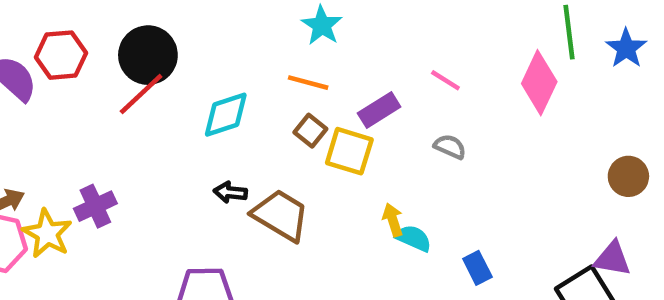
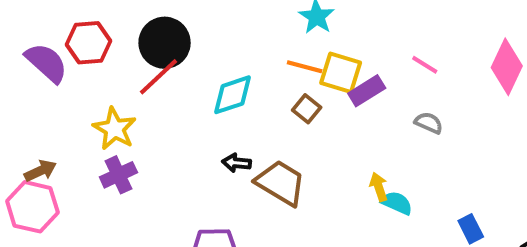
yellow square: (349, 151) -> (341, 73), moved
yellow star: (47, 234) -> (114, 129), moved
blue rectangle: (477, 268) -> (471, 229), moved

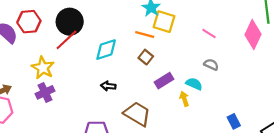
yellow square: (341, 73) -> (164, 22), moved
purple rectangle: (367, 91) -> (164, 81), moved
brown trapezoid: (281, 183) -> (137, 114), moved
cyan semicircle: (397, 203) -> (194, 84), moved

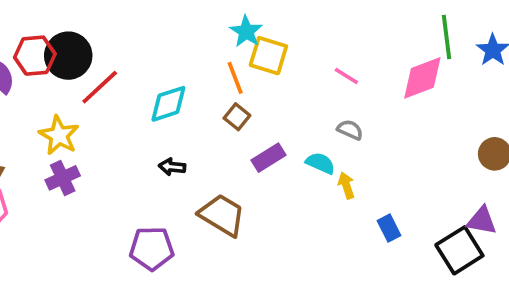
black circle: (70, 22) -> (68, 56), moved
orange line: (145, 35) -> (235, 78), turned 54
pink diamond: (253, 35) -> (422, 78), turned 44
yellow arrow: (184, 99) -> (346, 185), moved

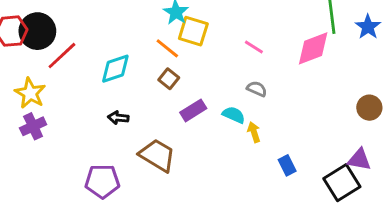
orange line: (235, 78) -> (167, 48), turned -30

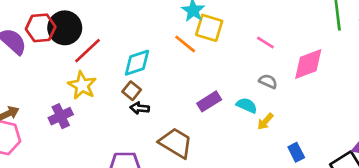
pink diamond: (313, 48) -> (308, 64), moved
brown square: (169, 79) -> (132, 91), moved
yellow star: (30, 93) -> (82, 85), moved
yellow arrow: (254, 132) -> (265, 121), turned -120

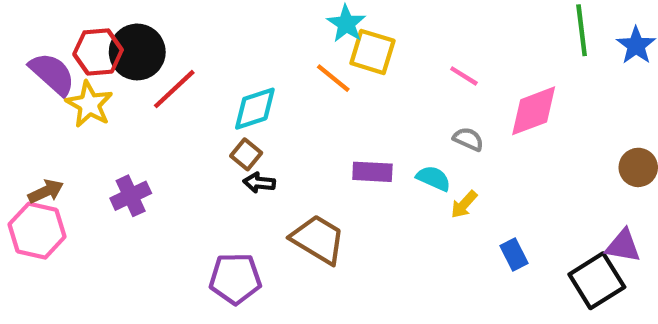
yellow star: (82, 85) -> (89, 104), moved
purple rectangle: (209, 101) -> (372, 172), turned 35

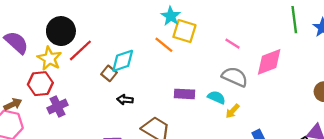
red hexagon: (98, 52) -> (40, 84), moved
yellow star: (89, 104) -> (49, 58), moved
gray semicircle: (468, 139) -> (235, 77), size x1.6
brown square: (246, 154) -> (109, 73), moved

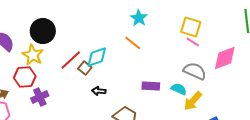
yellow square: (184, 31) -> (191, 27), moved
red line: (80, 50) -> (71, 60), moved
yellow arrow: (233, 111) -> (193, 101), size x1.5

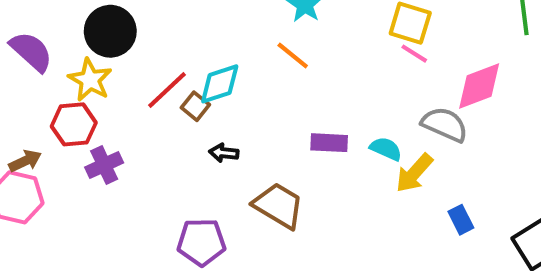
gray semicircle: (195, 71) -> (445, 124), moved

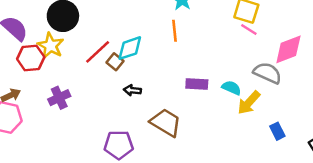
orange line: (293, 56) -> (174, 31), turned 45
red hexagon: (74, 124) -> (31, 58), moved

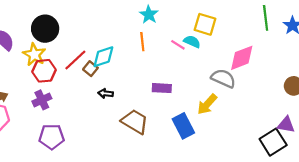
pink line: (249, 30) -> (178, 45), moved
red hexagon: (31, 58) -> (44, 71), moved
cyan semicircle: (231, 88) -> (192, 42), moved
blue rectangle: (277, 131) -> (183, 126), moved, size x1.6
purple pentagon: (119, 145) -> (52, 137), moved

